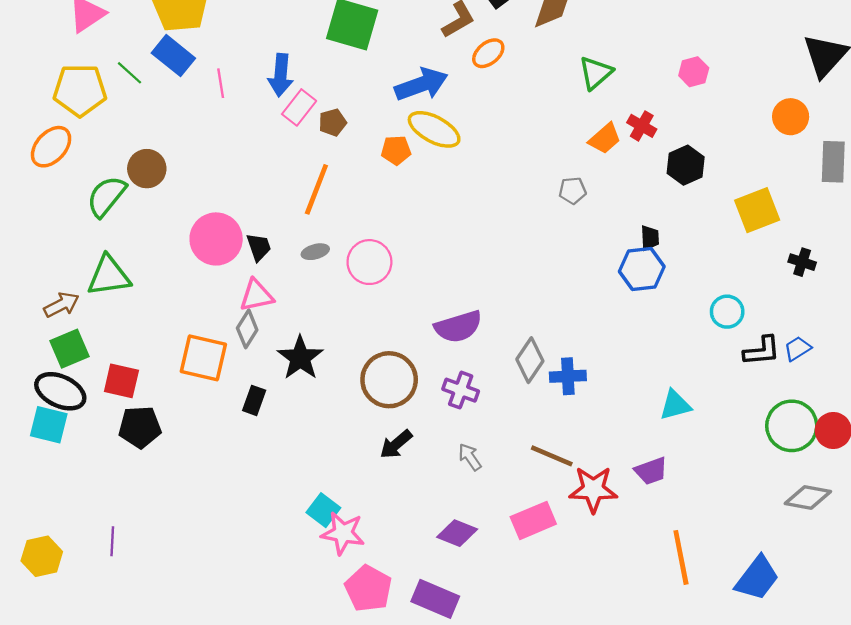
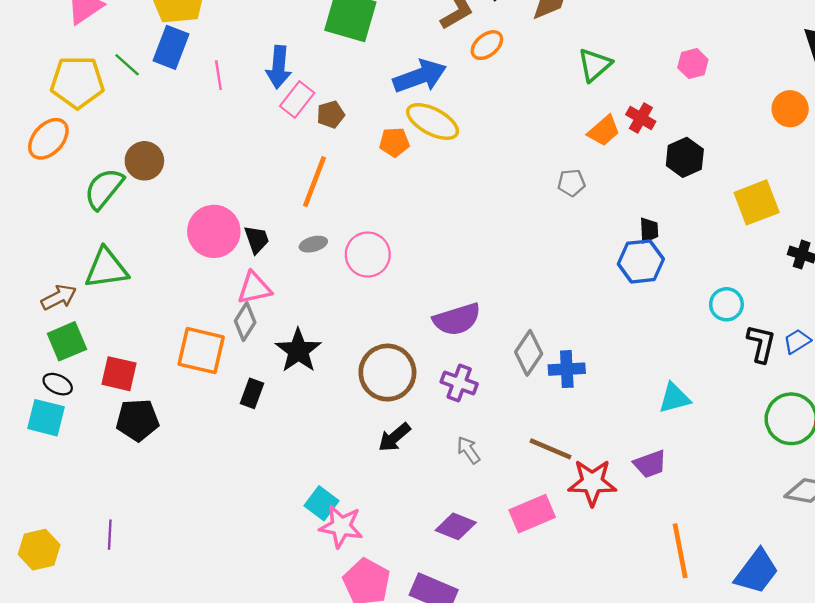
blue rectangle: (173, 56) -> (171, 47), turned 72
black L-shape: (762, 351) -> (761, 344), turned -72
black ellipse: (60, 391) -> (58, 384), size x0.6

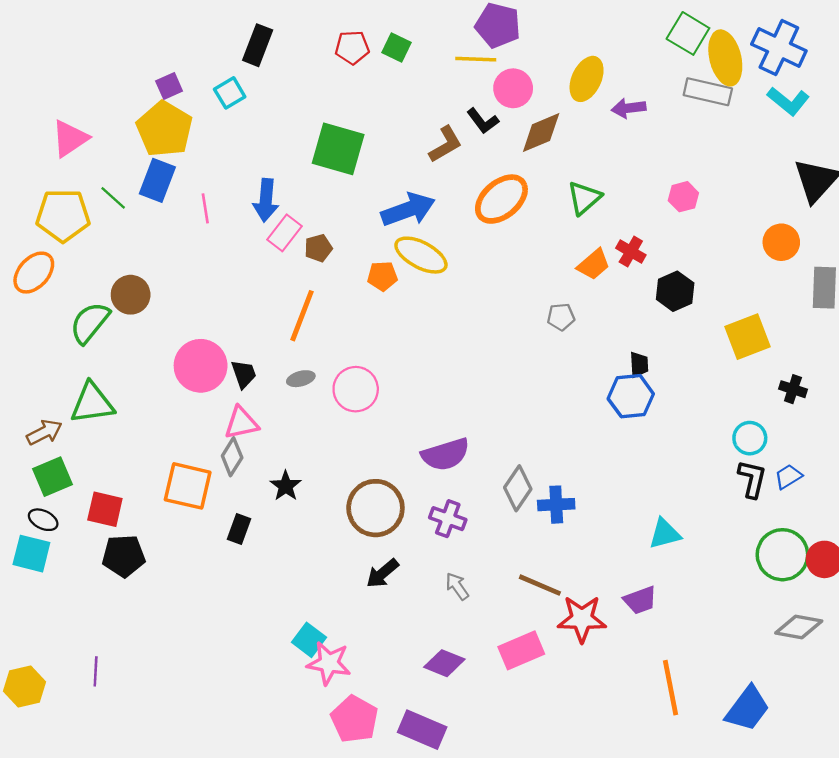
orange ellipse: (487, 45) -> (501, 199), moved, size x1.6
cyan circle: (726, 304) -> (750, 438), moved
black star: (298, 351) -> (286, 486), size x0.7

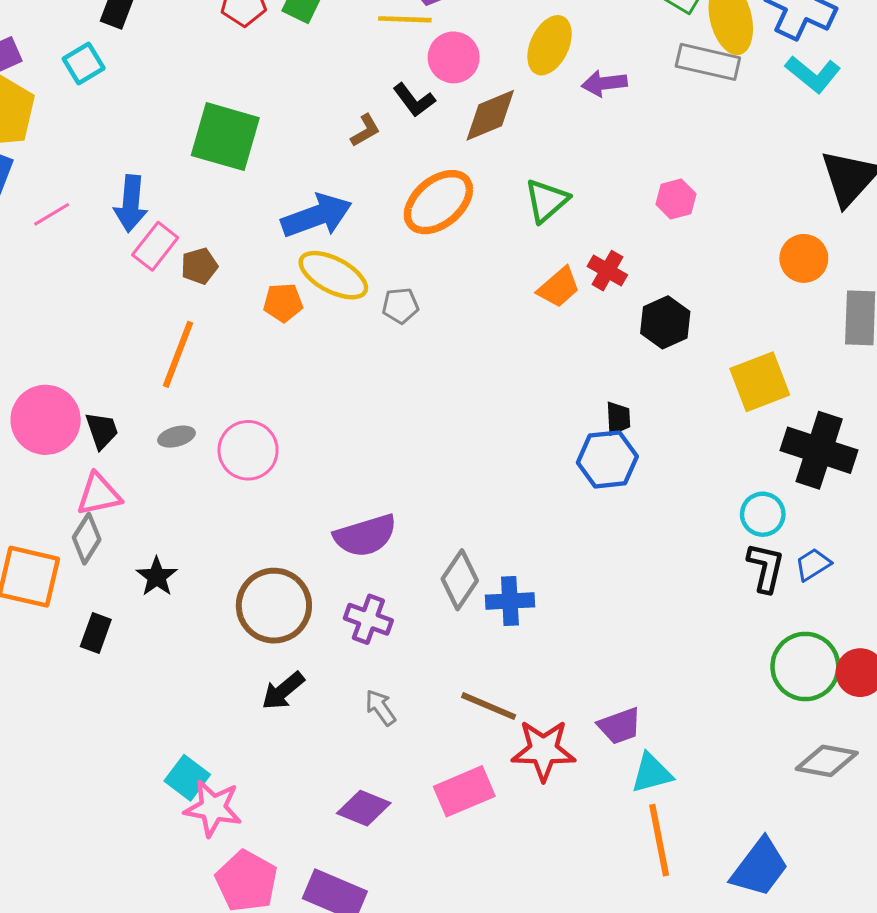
brown L-shape: (445, 144) -> (365, 131), size x0.7
pink line: (205, 208) -> (52, 214), turned 68
gray pentagon: (561, 317) -> (400, 306), moved
black cross: (793, 389) -> (819, 450), size x2.0
cyan triangle: (665, 534) -> (652, 773), moved

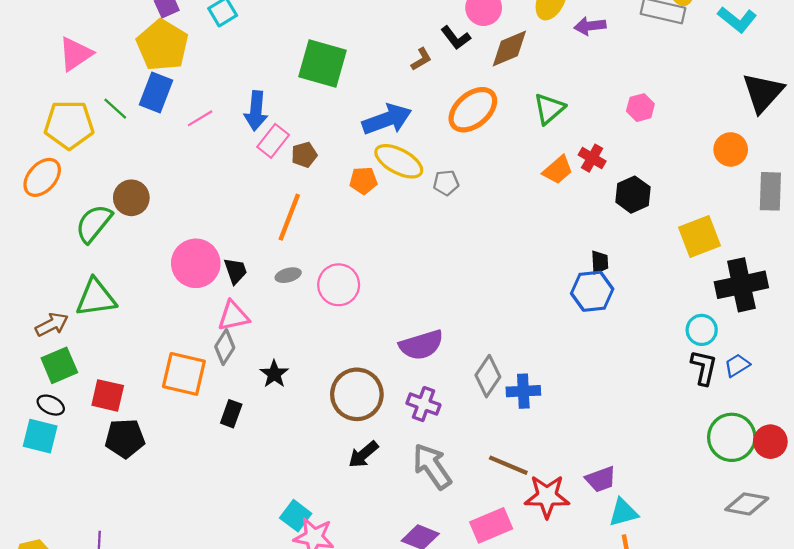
black cross: (819, 450) -> (741, 285), turned -30
gray arrow: (381, 708) -> (432, 466), size x1.8

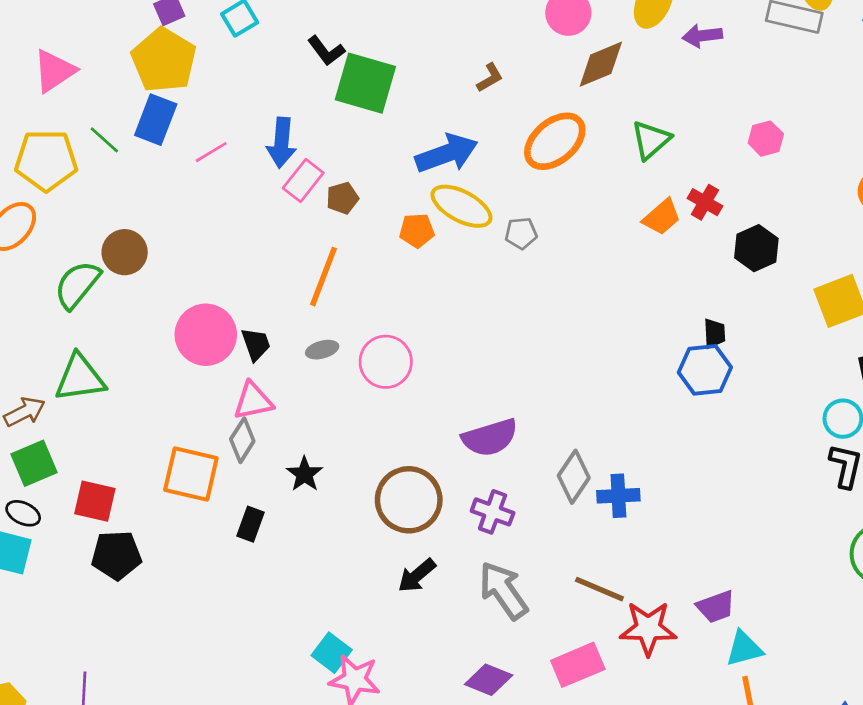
black L-shape: (456, 38) -> (326, 51), moved

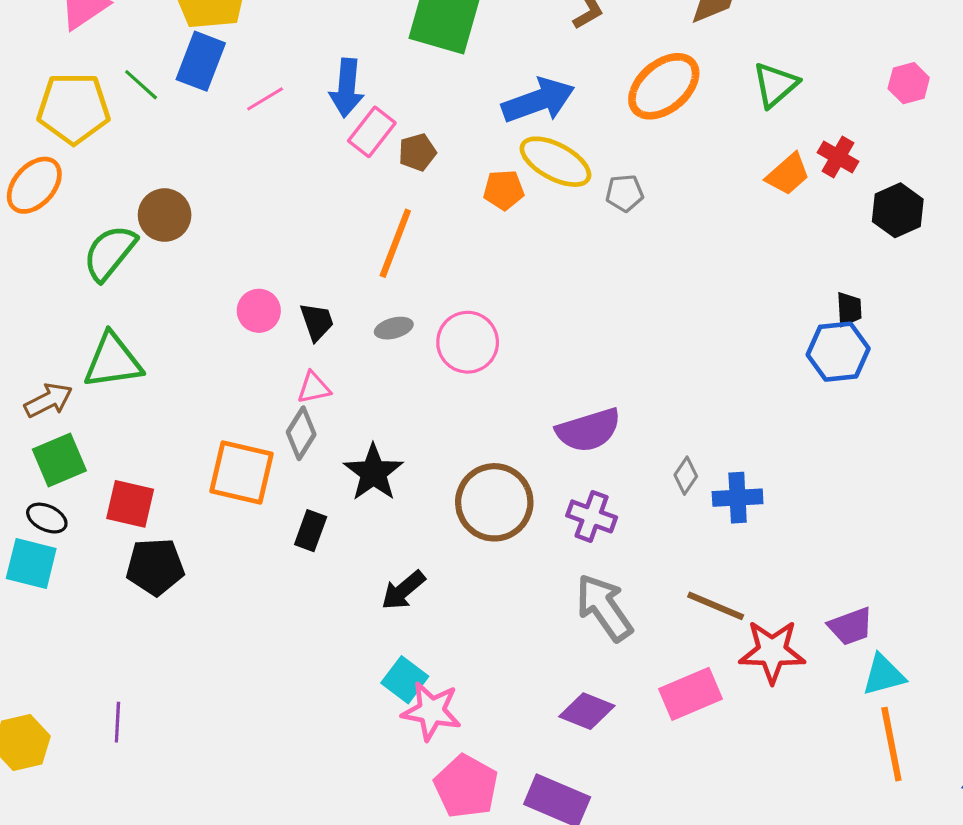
pink circle: (206, 335) -> (259, 311), size x0.6
pink triangle: (253, 401) -> (314, 388), size x0.7
black star: (305, 474) -> (373, 473), size x1.4
gray diamond: (574, 477) -> (686, 476), size x0.6
black arrow: (417, 576) -> (403, 590), moved

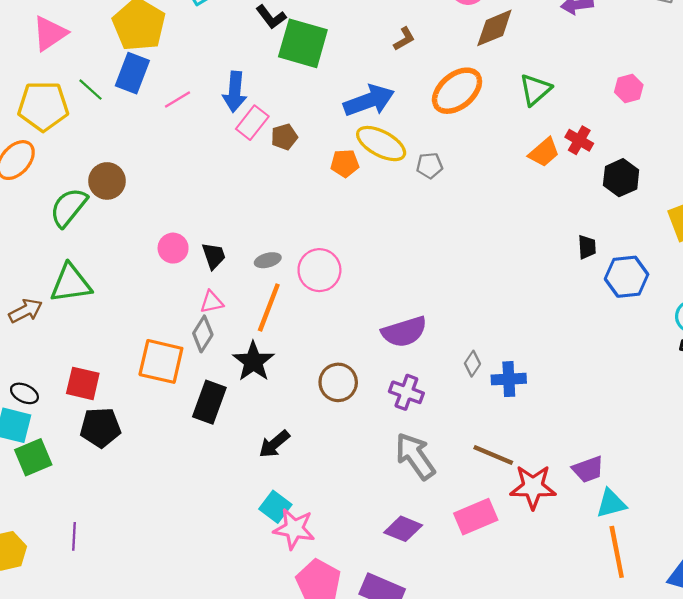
orange line: (395, 243) -> (269, 308), moved
blue hexagon: (838, 352) -> (627, 277), moved
green square: (59, 460) -> (33, 457), moved
brown circle: (494, 502) -> (338, 382), size x0.7
black rectangle: (311, 531) -> (209, 402), size x1.5

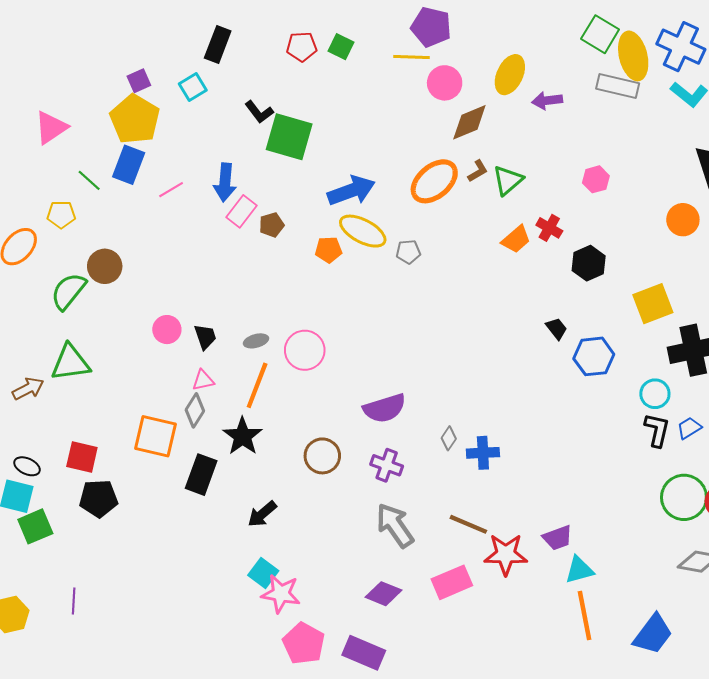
brown L-shape: (404, 39) -> (478, 171), moved
yellow pentagon: (43, 106) -> (61, 214), moved, size x0.6
black trapezoid: (587, 247) -> (557, 328), turned -35

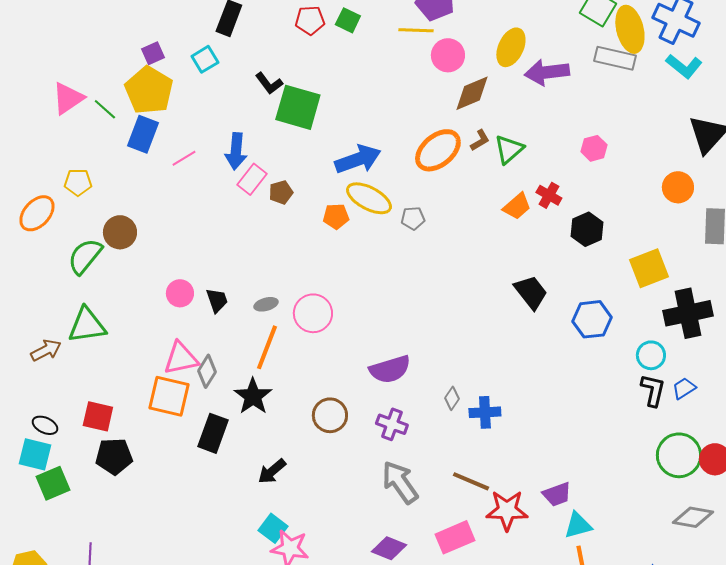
purple arrow: (547, 101) -> (547, 72), size x1.5
green line: (89, 180) -> (105, 109), moved
black trapezoid: (557, 328) -> (531, 292), moved, size x1.6
pink triangle: (203, 380) -> (181, 358), moved, size x1.6

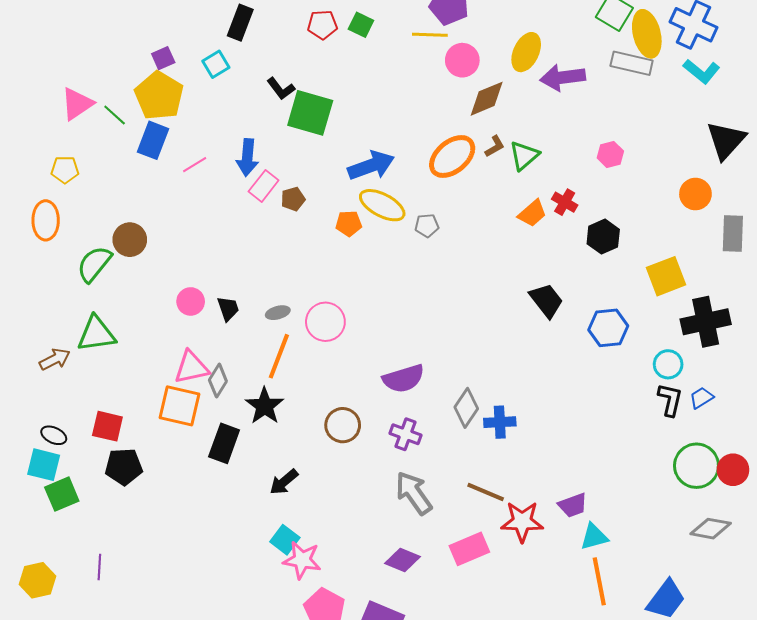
yellow pentagon: (78, 182) -> (65, 170), moved
orange ellipse: (37, 213) -> (46, 220), turned -42
gray diamond: (452, 398) -> (466, 408), size x1.6

